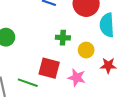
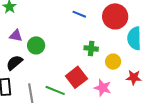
red square: (49, 68) -> (76, 77), turned 35

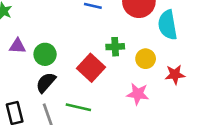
black semicircle: (14, 63) -> (46, 83), moved
red square: (76, 77) -> (91, 68), moved

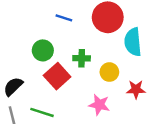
green circle: (45, 54) -> (43, 50), moved

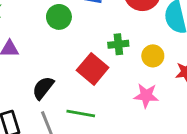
green circle: (43, 50) -> (59, 17), moved

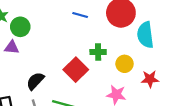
green circle: (59, 17) -> (20, 27), moved

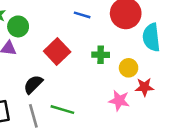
red square: (76, 70) -> (57, 52), moved
red star: (150, 79) -> (144, 87), moved

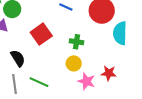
yellow circle: (129, 68) -> (74, 63), moved
black semicircle: (33, 84) -> (18, 58), turned 96

